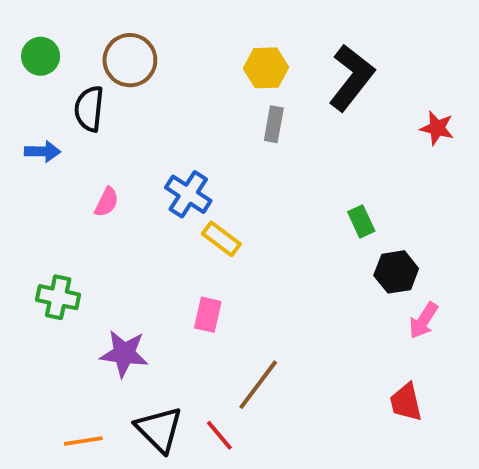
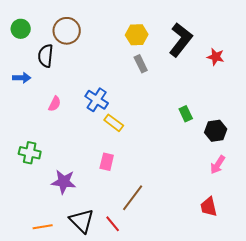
gray rectangle: (274, 124) -> (141, 64), turned -36
red star: (437, 128) -> (216, 57), moved
black hexagon: (396, 272) -> (216, 131), moved

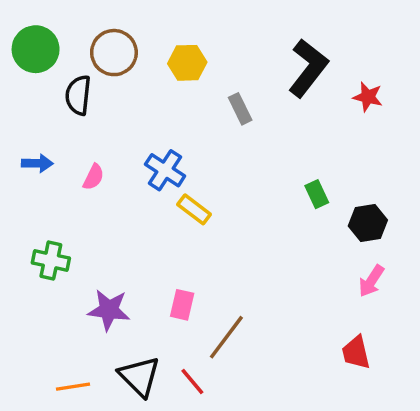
green circle: (21, 29) -> (36, 49), size x1.4
yellow hexagon: (137, 35) -> (187, 63), moved
blue arrow: (22, 78) -> (37, 163), moved
pink rectangle: (107, 162) -> (182, 305), moved

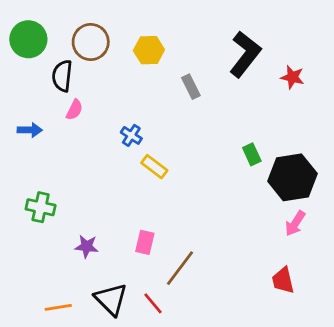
blue cross: (165, 170) -> (131, 135), size x0.7
pink semicircle: (94, 177) -> (74, 110), moved
black hexagon: (368, 223) -> (292, 177), size x1.6
purple star: (109, 310) -> (87, 246), size x0.7

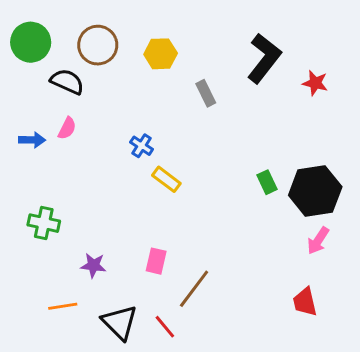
black semicircle: (62, 76) -> (67, 82), turned 108
pink semicircle: (74, 110) -> (67, 128), moved
green rectangle: (252, 154) -> (267, 182), moved
orange line: (58, 307) -> (63, 306), moved

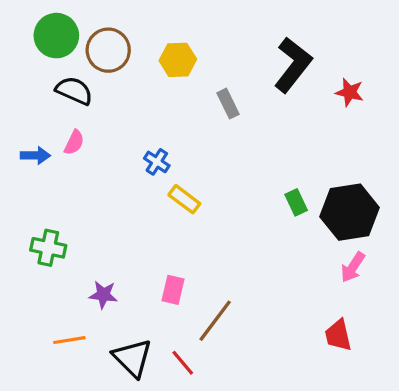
green circle: (31, 42) -> (56, 36), moved

